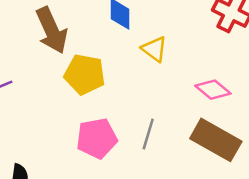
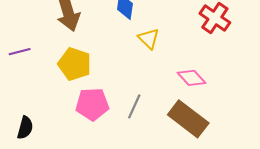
yellow pentagon: (85, 74) -> (75, 64), moved

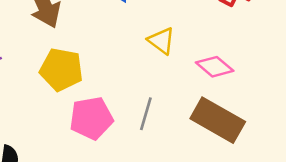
yellow triangle: (149, 39) -> (161, 41), moved

